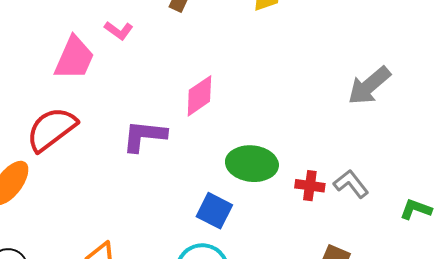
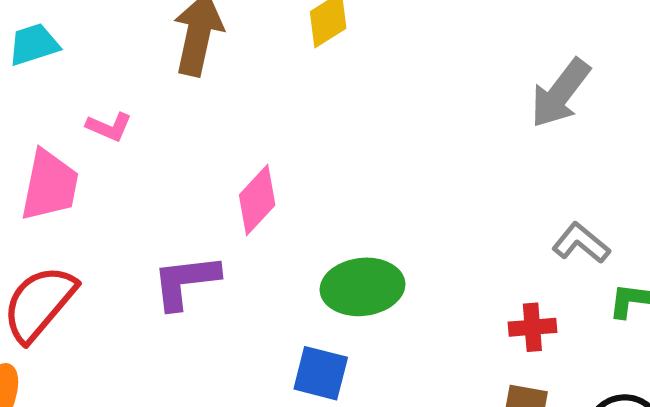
gray arrow: (369, 86) -> (560, 93), moved
gray L-shape: (351, 184) -> (581, 243), moved
red cross: (310, 186) -> (532, 327), moved

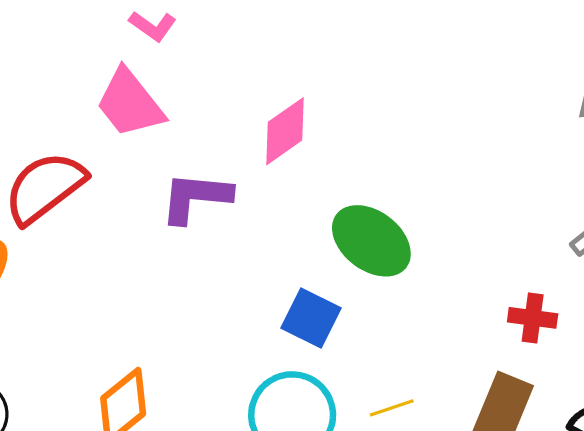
pink trapezoid: (50, 185) -> (130, 103), moved, turned 118
green ellipse: (362, 287) -> (371, 241), turned 32

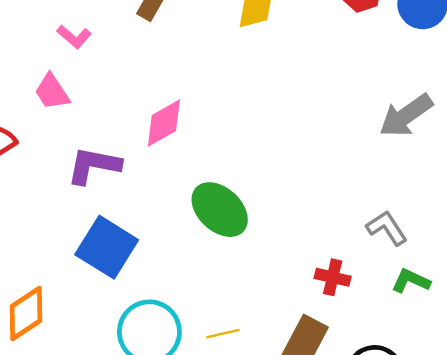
pink trapezoid: (130, 103) -> (52, 92), size x0.7
blue square: (311, 318) -> (107, 247), moved, size x1.4

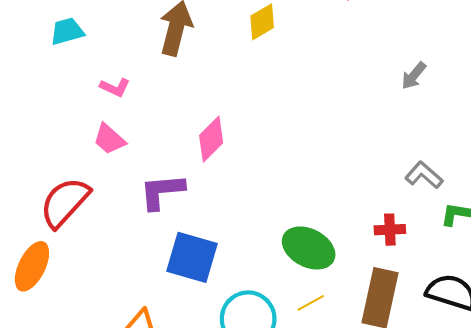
gray arrow: (406, 115) -> (414, 76), size x0.6
green ellipse: (220, 210) -> (309, 248), moved

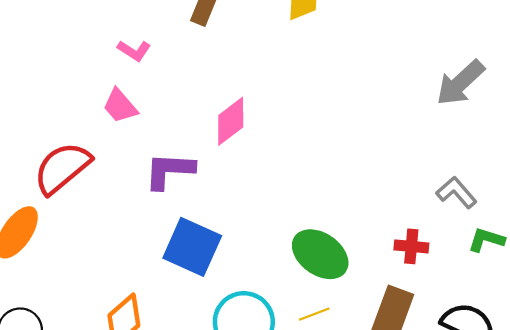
gray arrow: (414, 76) -> (460, 83), size x1.6

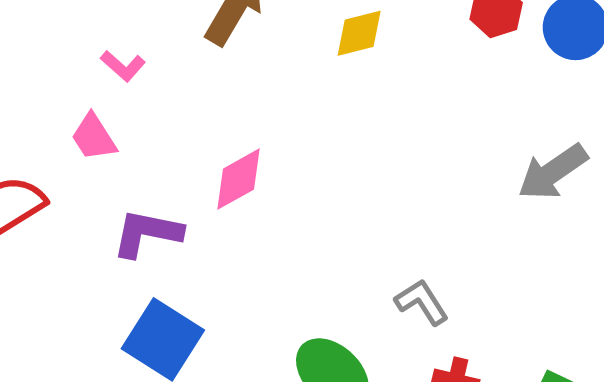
gray L-shape: (456, 192) -> (422, 302), moved

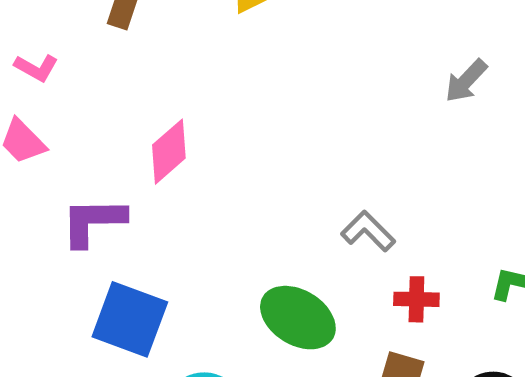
gray arrow: (553, 172) -> (466, 81), size x0.7

